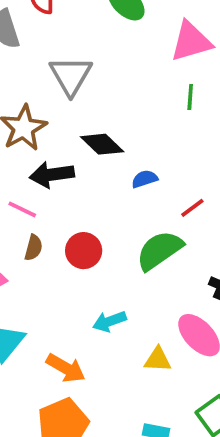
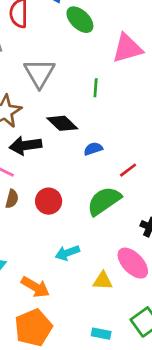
green line: (190, 97) -> (96, 88), moved

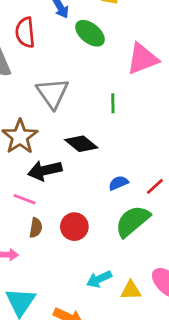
blue semicircle: (93, 149) -> (118, 183), moved
yellow triangle: (103, 281) -> (131, 290), moved

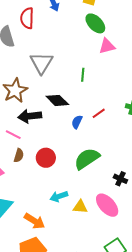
green ellipse: (90, 33) -> (95, 23), moved
pink triangle: (142, 59) -> (107, 46), size x0.7
blue semicircle: (118, 183) -> (77, 122), moved, turned -48
red line: (155, 186) -> (99, 113), moved

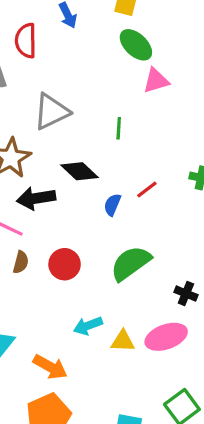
gray triangle: (41, 63) -> (51, 112), turned 35
pink ellipse: (107, 205) -> (166, 337), turned -65

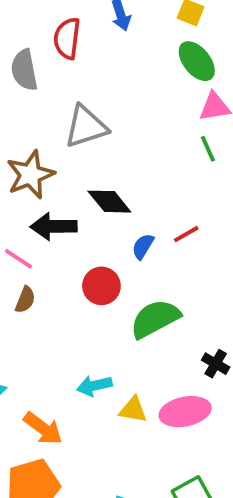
green line: (119, 128) -> (208, 149), moved, turned -35
red circle: (65, 264) -> (101, 286), moved

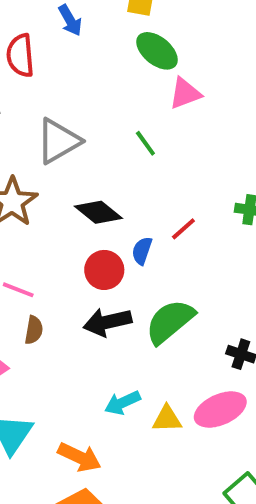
green line: (208, 149) -> (145, 143), moved
black arrow: (54, 227) -> (107, 322), moved
red circle: (101, 286) -> (104, 270), moved

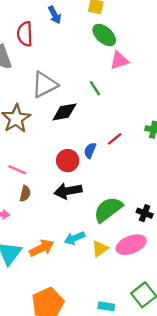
black diamond: (98, 212) -> (64, 112), moved, turned -52
green semicircle: (170, 322) -> (108, 209), moved
yellow triangle: (167, 419) -> (100, 249), turned -36
orange arrow: (79, 457) -> (42, 248), moved, turned -55

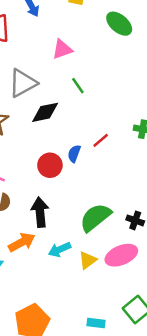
green ellipse: (104, 35) -> (119, 24), moved
pink triangle: (119, 60) -> (62, 49), moved
black arrow: (68, 191) -> (40, 212), moved, turned 96
orange arrow: (42, 248) -> (22, 242), moved

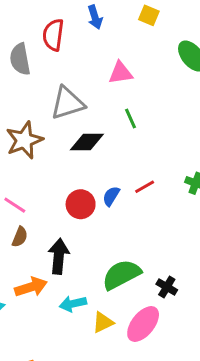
pink ellipse: (121, 255) -> (143, 324), turned -40

